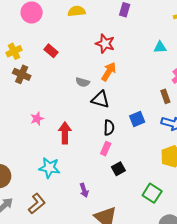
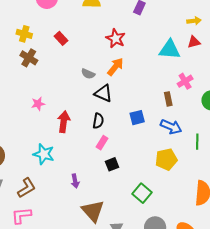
cyan triangle: (160, 47) -> (170, 50), size x1.6
yellow cross: (14, 51) -> (24, 34), turned 35
black semicircle: (109, 128) -> (98, 121), moved

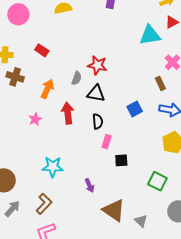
red star: (116, 38) -> (97, 65), moved
orange arrow: (115, 67) -> (47, 89), moved
gray semicircle: (88, 74) -> (77, 78), turned -80
red arrow: (64, 122) -> (68, 113), moved
black square: (112, 164) -> (121, 160), turned 32

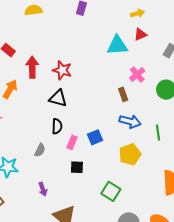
gray semicircle: (77, 78) -> (40, 150), moved
blue square: (135, 109) -> (95, 137), moved
red arrow: (68, 113) -> (32, 67), moved
pink rectangle: (107, 142) -> (72, 142), moved

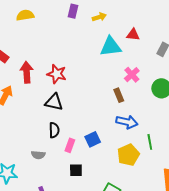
yellow arrow: (137, 13) -> (99, 17), moved
red triangle: (140, 34) -> (133, 35), turned 32
green line: (158, 133) -> (150, 142), moved
gray semicircle: (40, 150) -> (38, 155), turned 72

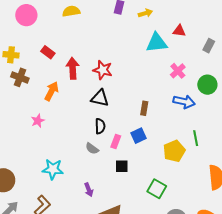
brown rectangle: (119, 95) -> (144, 108), moved, turned 32
blue arrow: (127, 122) -> (184, 102), moved
gray semicircle: (38, 155) -> (92, 149), moved, turned 32

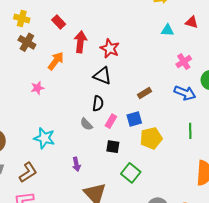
cyan triangle: (157, 43) -> (167, 30), size x0.6
brown rectangle: (144, 108) -> (145, 93), turned 40
yellow pentagon: (174, 151) -> (151, 138), moved
green square: (157, 189) -> (131, 173), moved

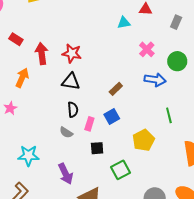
yellow pentagon: (151, 138) -> (143, 140), moved
purple arrow: (76, 164) -> (66, 174), size x1.5
green square: (131, 173) -> (120, 170), turned 36

